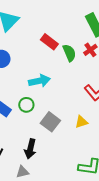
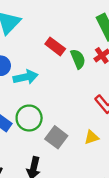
cyan arrow: (39, 81) -> (26, 77), moved
green circle: (26, 105) -> (29, 118), size x1.5

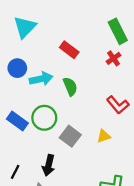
green semicircle: (78, 59) -> (70, 86), moved

